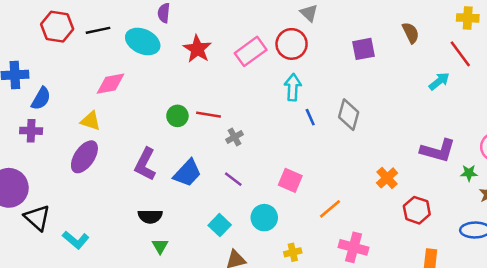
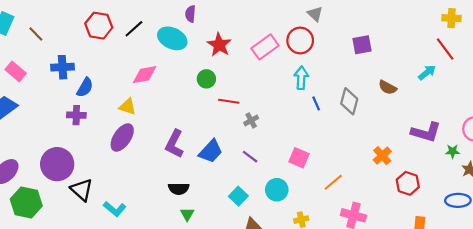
black line: (98, 30) -> (134, 29), turned -30
brown semicircle: (411, 33) -> (388, 87), moved, turned 144
green circle: (177, 116) -> (206, 79), moved

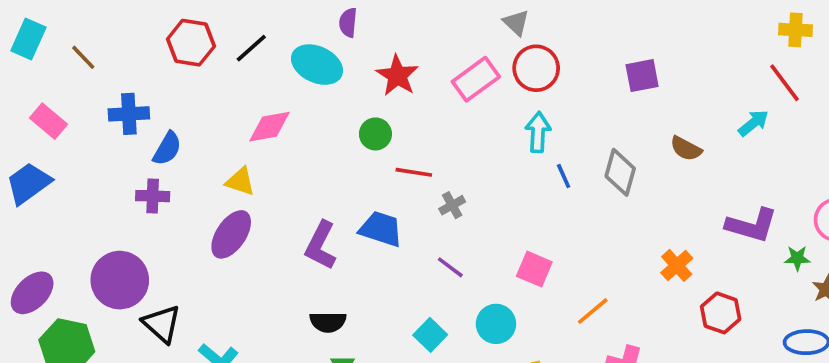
gray triangle: (315, 14) -> (516, 23), moved
blue trapezoid: (211, 151) -> (381, 229), moved, turned -115

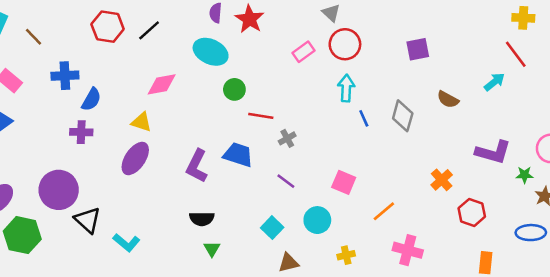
cyan ellipse: (317, 65) -> (211, 52), moved
red star: (397, 76) -> (250, 19), moved
pink rectangle: (476, 79) -> (304, 52), size x0.7

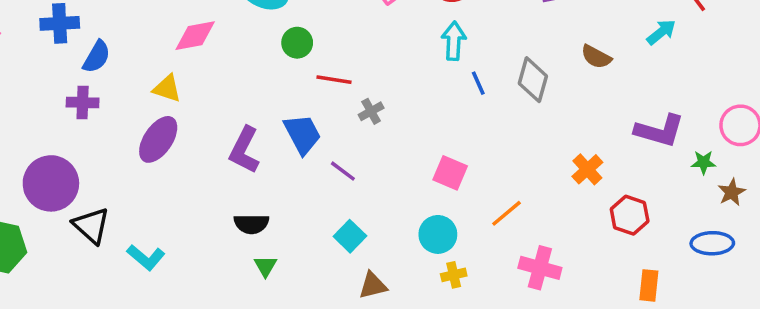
blue trapezoid: (238, 155) -> (302, 134), turned 44
purple line: (286, 181) -> (343, 171), moved
cyan circle: (317, 220) -> (438, 234), moved

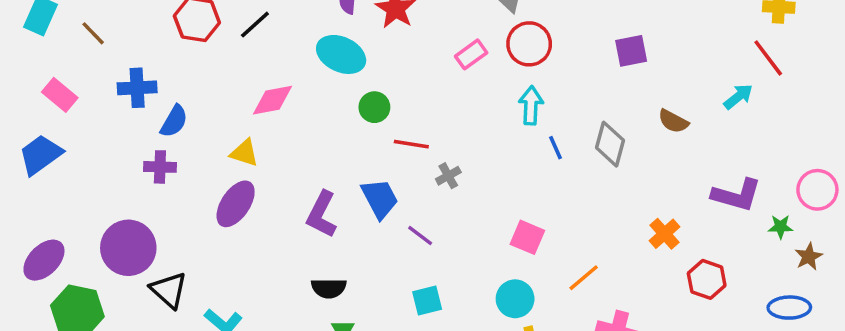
cyan square: (350, 236) -> (427, 301), turned 32

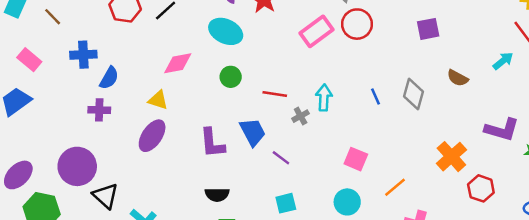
pink rectangle: (471, 54) -> (316, 31), size x1.5
cyan arrow: (531, 105) -> (324, 98), moved
green circle: (374, 107) -> (231, 77), moved
purple L-shape: (322, 214) -> (212, 143), turned -32
orange cross: (664, 234) -> (451, 157), size x1.4

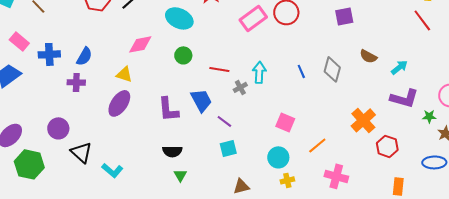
blue cross: (83, 55) -> (49, 54), moved
cyan arrow: (503, 61) -> (399, 67), moved
purple circle: (77, 166) -> (58, 128), size x0.7
cyan square: (286, 203) -> (228, 148), moved

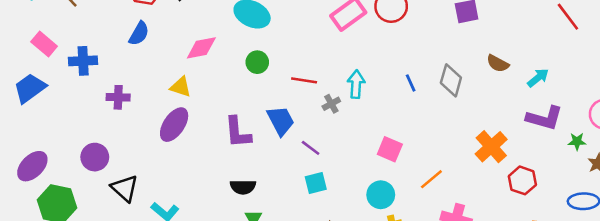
blue semicircle: (84, 56) -> (139, 34), moved

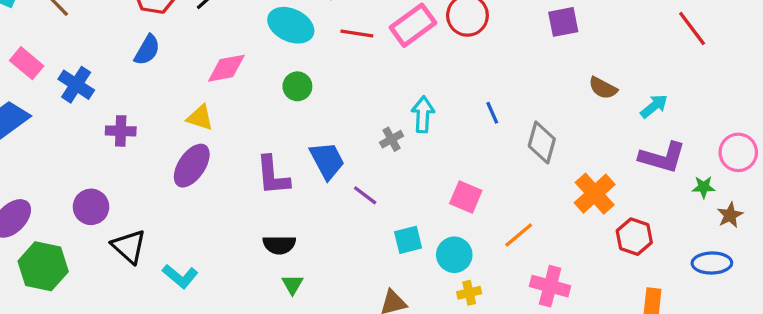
blue cross: (83, 61) -> (76, 85), turned 36
red line: (304, 80) -> (357, 33), moved
gray diamond: (451, 80) -> (542, 142), moved
cyan square: (316, 183) -> (408, 240), moved

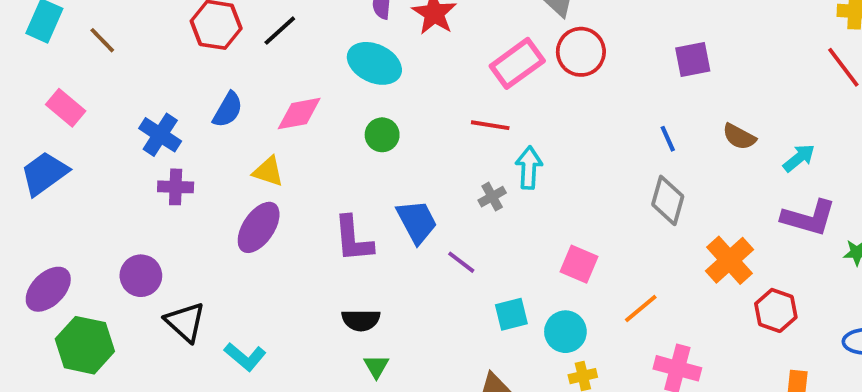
red line: (357, 33) -> (490, 125), moved
blue semicircle: (147, 50) -> (228, 110), moved
blue cross: (76, 85) -> (160, 135), moved
blue line: (492, 113) -> (668, 139), moved

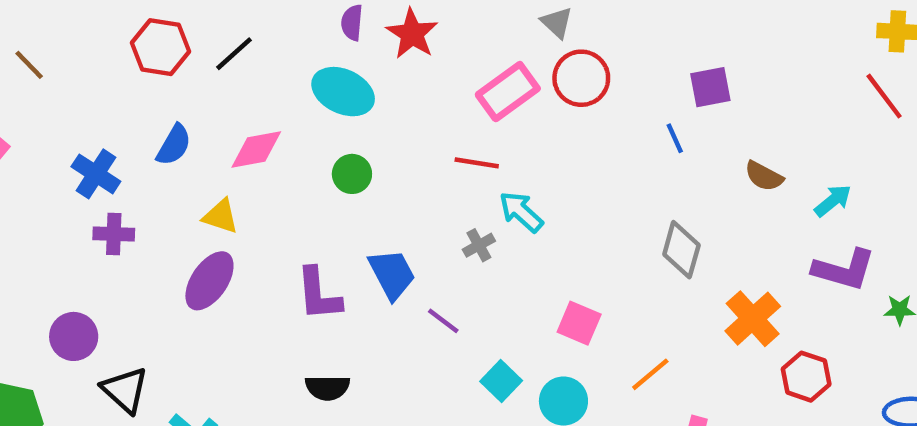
blue line: (668, 139) -> (675, 138), moved
cyan arrow: (529, 168) -> (521, 212), turned -51
cyan square: (511, 314) -> (501, 381), turned -32

